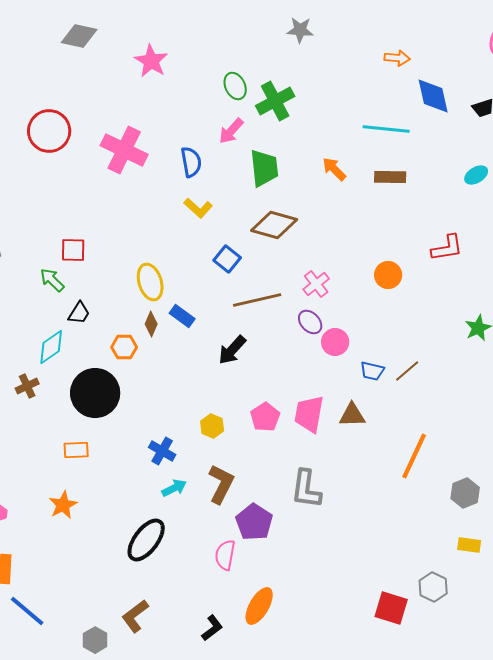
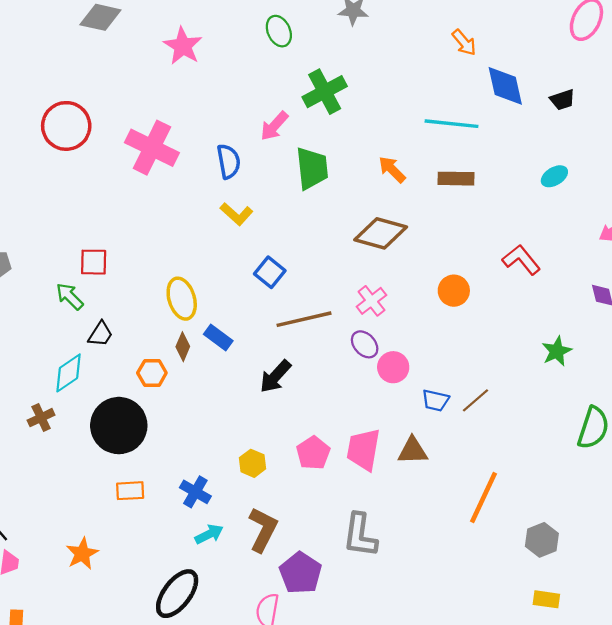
orange arrow: (397, 58) -> (464, 42), turned 45
green ellipse: (235, 86) -> (279, 31), moved
brown diamond: (274, 225) -> (381, 233), moved
red L-shape: (447, 248) -> (521, 260), turned -120
orange rectangle: (76, 450) -> (130, 491), moved

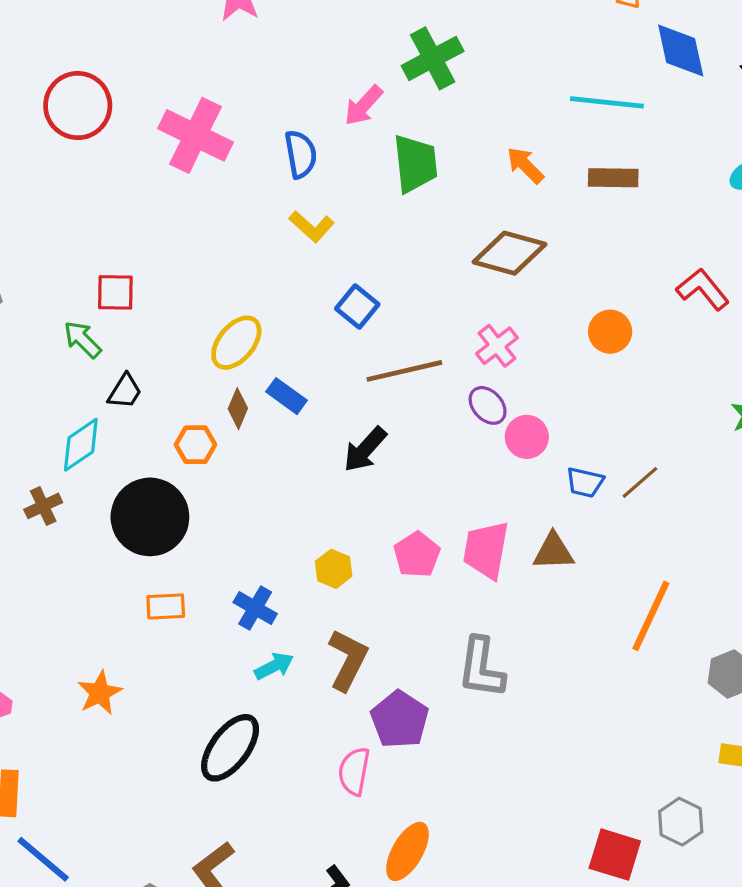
yellow ellipse: (182, 299) -> (236, 343), turned 57

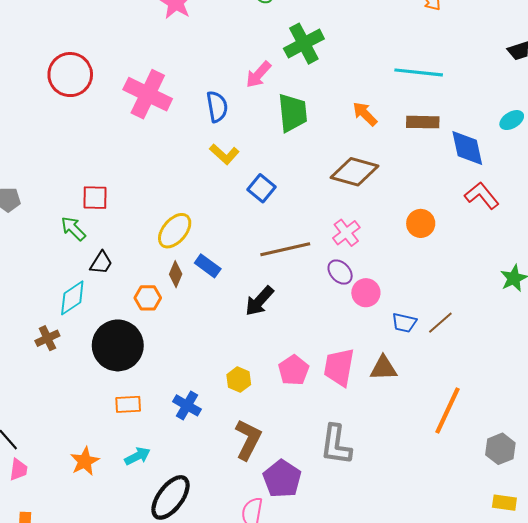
blue diamond: (681, 51) -> (467, 148), moved
blue square: (357, 307) -> (261, 188), moved
cyan arrow: (274, 666) -> (137, 456), moved

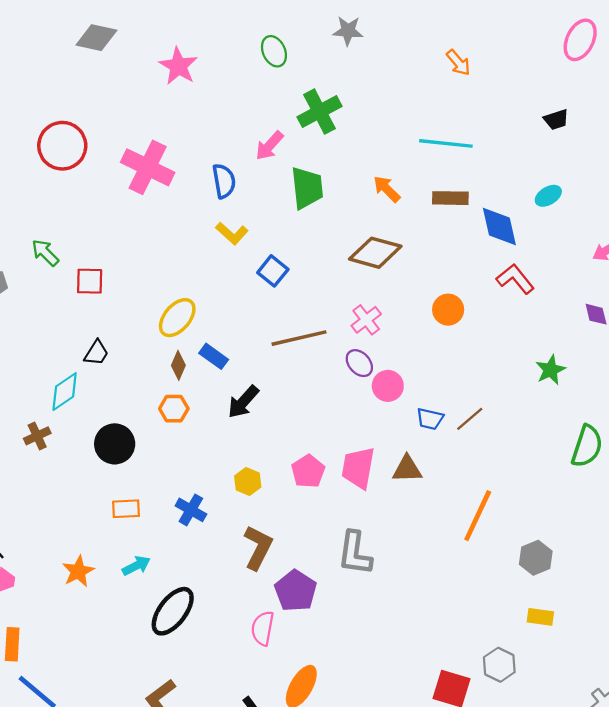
green arrow: (73, 229) -> (45, 253), moved
orange hexagon: (148, 298) -> (174, 409), moved
black arrow: (259, 301) -> (243, 402), moved
black circle: (118, 345) -> (115, 444), size x0.7

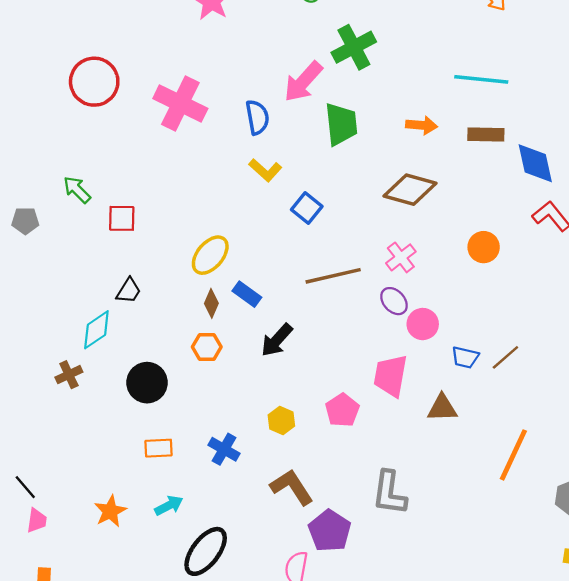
pink arrow: (269, 146) -> (303, 82), size x1.4
orange arrow: (387, 189) -> (422, 125), turned 140
pink trapezoid: (358, 468) -> (391, 376), moved
brown L-shape: (258, 547) -> (292, 487), turned -60

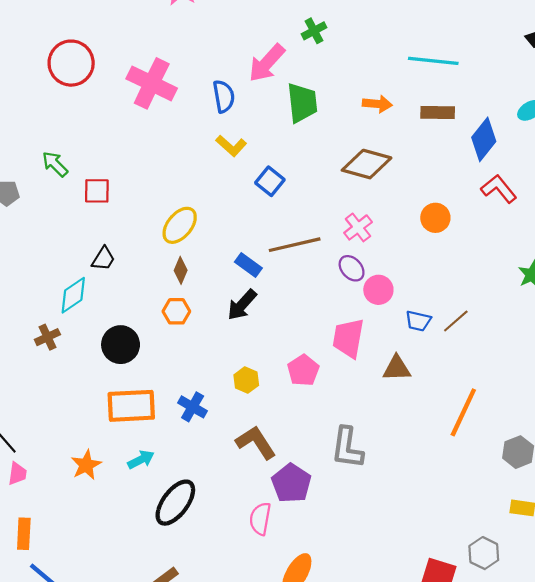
green cross: (354, 47) -> (314, 31), size x0.6
blue diamond: (535, 163) -> (484, 139), turned 51
blue rectangle: (247, 294) -> (248, 265), moved
orange rectangle: (159, 448) -> (131, 406), size x1.8

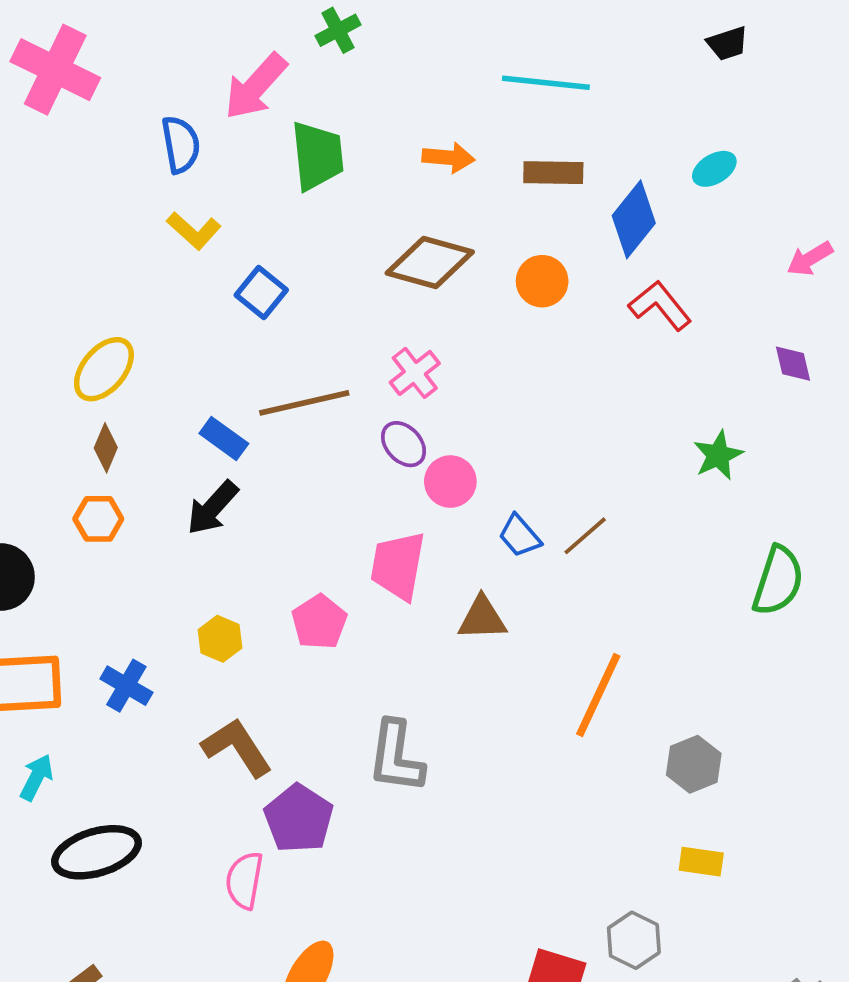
pink cross: (152, 83) -> (55, 70), moved
orange circle: (435, 218) -> (542, 281), moved
blue trapezoid: (418, 321) -> (520, 536), turned 36
cyan arrow: (141, 460) -> (37, 777), turned -36
black ellipse: (175, 503) -> (96, 852), turned 36

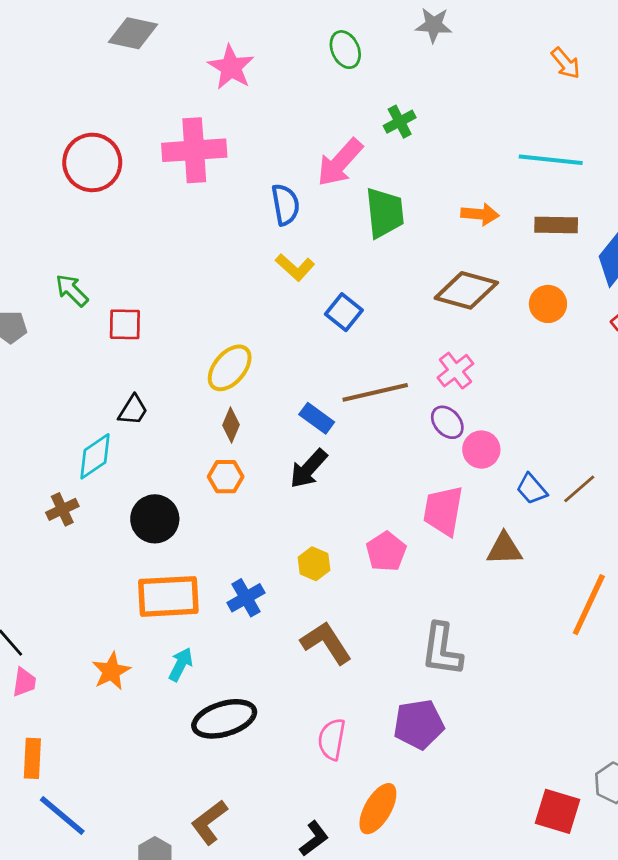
pink cross: (55, 70) -> (194, 150), turned -30
blue cross: (126, 686) -> (246, 598), turned 30
purple pentagon: (299, 819) -> (419, 724), moved, turned 30

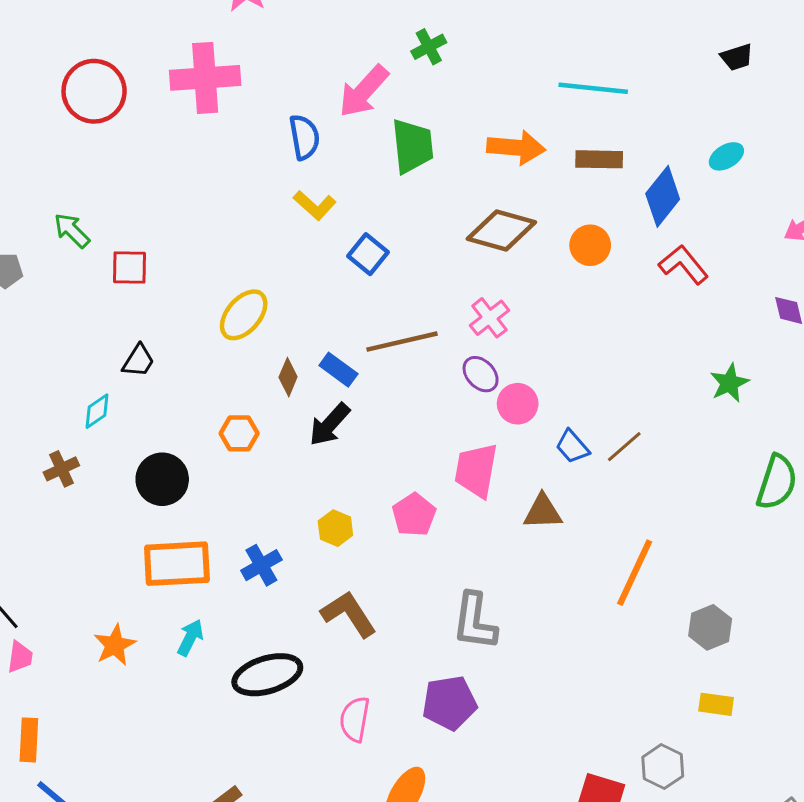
orange arrow: (480, 214) -> (516, 147), size x1.4
brown diamond: (231, 425) -> (288, 377), moved
cyan diamond: (95, 456) -> (97, 411), size x0.7
black ellipse: (224, 719) -> (267, 675), moved

